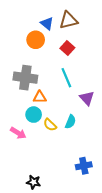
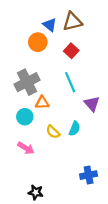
gray cross: (25, 78) -> (27, 82), turned -35
cyan circle: (34, 115) -> (25, 117), moved
pink arrow: (18, 133) -> (26, 148), moved

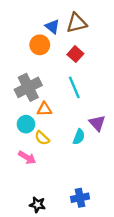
purple triangle: (92, 104) -> (97, 123), moved
yellow semicircle: (53, 132) -> (42, 138), moved
blue cross: (89, 175) -> (80, 198), moved

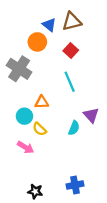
gray cross: (28, 87) -> (19, 69), moved, turned -30

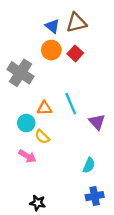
orange circle: (37, 42) -> (51, 50), moved
cyan line: (70, 82) -> (71, 104), moved
cyan semicircle: (74, 128) -> (89, 165), moved
blue cross: (75, 185) -> (95, 196), moved

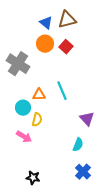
purple triangle: (97, 122) -> (87, 119), moved
yellow semicircle: (42, 137) -> (37, 120), turned -120
blue cross: (95, 196) -> (83, 172), turned -35

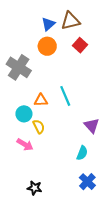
blue triangle: (46, 23) -> (48, 24), turned 40
red square: (66, 47) -> (80, 45), moved
yellow semicircle: (37, 120) -> (39, 127), turned -40

